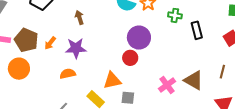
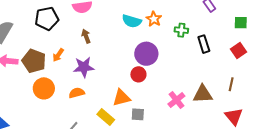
orange arrow: (50, 43) -> (58, 55), moved
orange circle: (19, 69) -> (44, 88), moved
brown triangle: (194, 80) -> (203, 94), turned -30

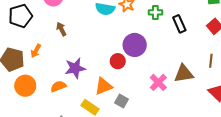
purple circle: (146, 54) -> (135, 45), moved
purple star: (84, 67) -> (75, 68), moved
gray square: (138, 114) -> (122, 101), turned 32

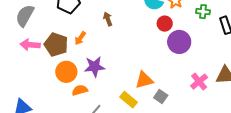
red circle: (118, 61) -> (165, 24), moved
purple star: (75, 68) -> (94, 67), moved
orange semicircle: (58, 86) -> (80, 90), moved

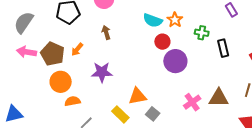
purple star: (94, 67) -> (102, 72), moved

